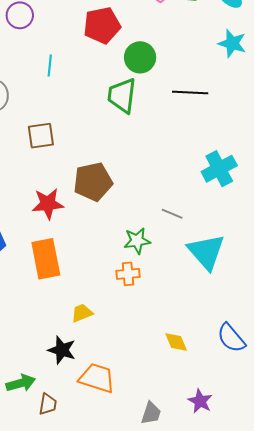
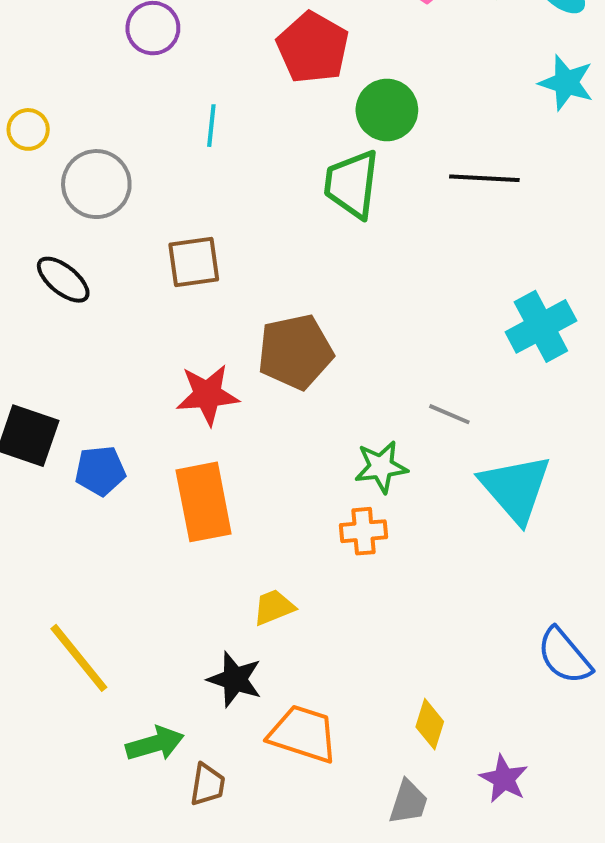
red pentagon: (102, 25) -> (313, 48), turned -30
yellow diamond: (176, 342) -> (430, 724), moved, turned 40

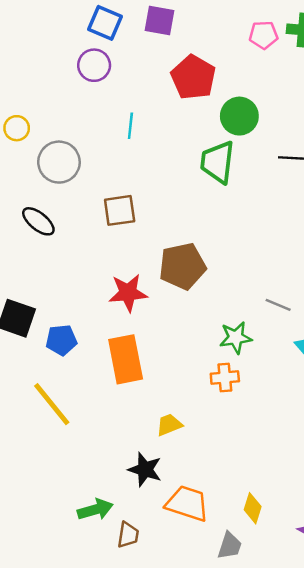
yellow line: (79, 658) -> (52, 404), moved
yellow diamond: (430, 724) -> (253, 508), moved
gray trapezoid: (408, 802) -> (230, 546), moved

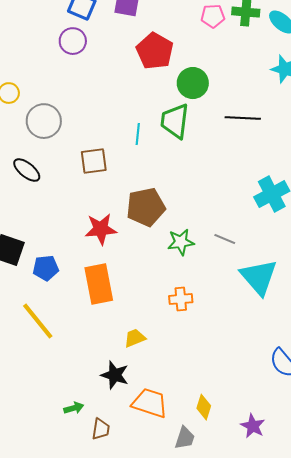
cyan line: (130, 126) -> (138, 134), moved
green star: (236, 338) -> (181, 242), moved
green arrow: (95, 509) -> (74, 408), size x0.7

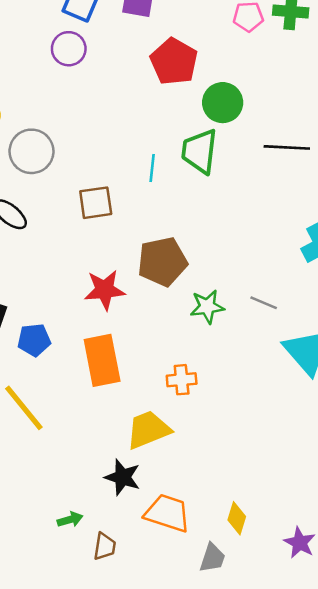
orange cross: (181, 299) -> (182, 380), moved
yellow trapezoid: (135, 338) -> (148, 430), size x1.6

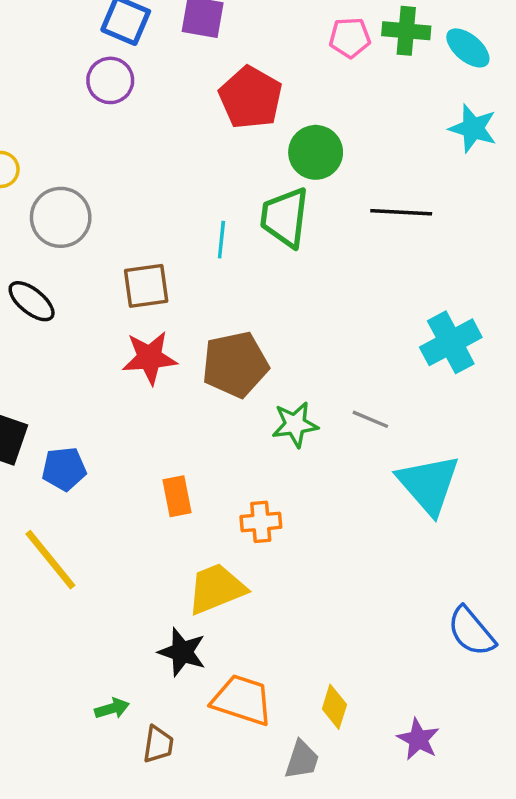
red star: (105, 290) -> (150, 358), moved
orange rectangle: (102, 360) -> (177, 496), moved, size x0.6

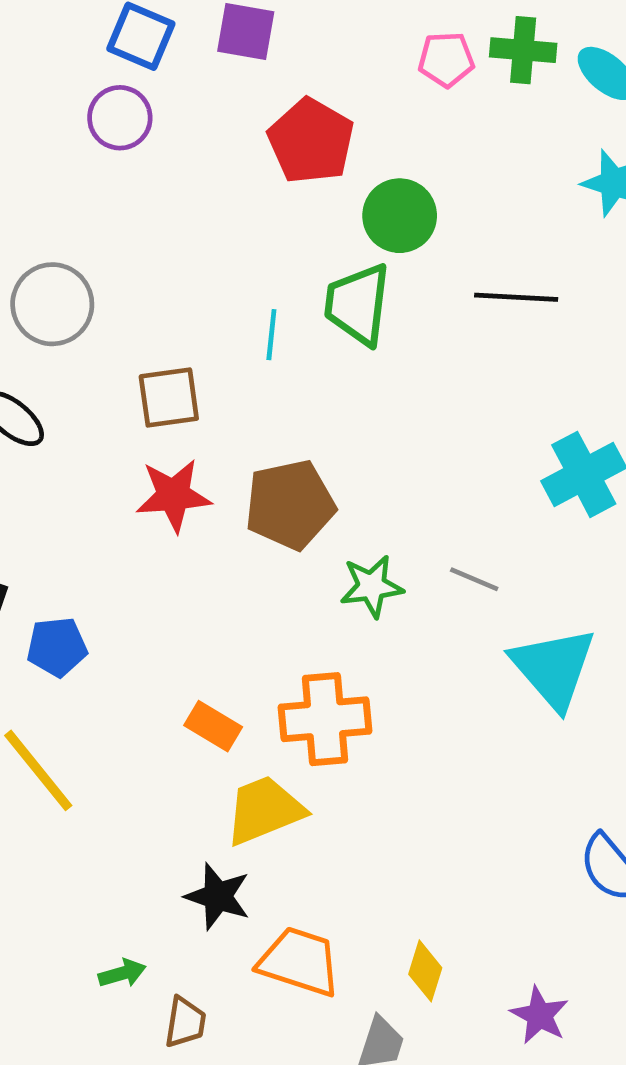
orange rectangle: (177, 496) -> (213, 726), moved, turned -48
orange cross: (261, 522) -> (325, 719), size x1.6

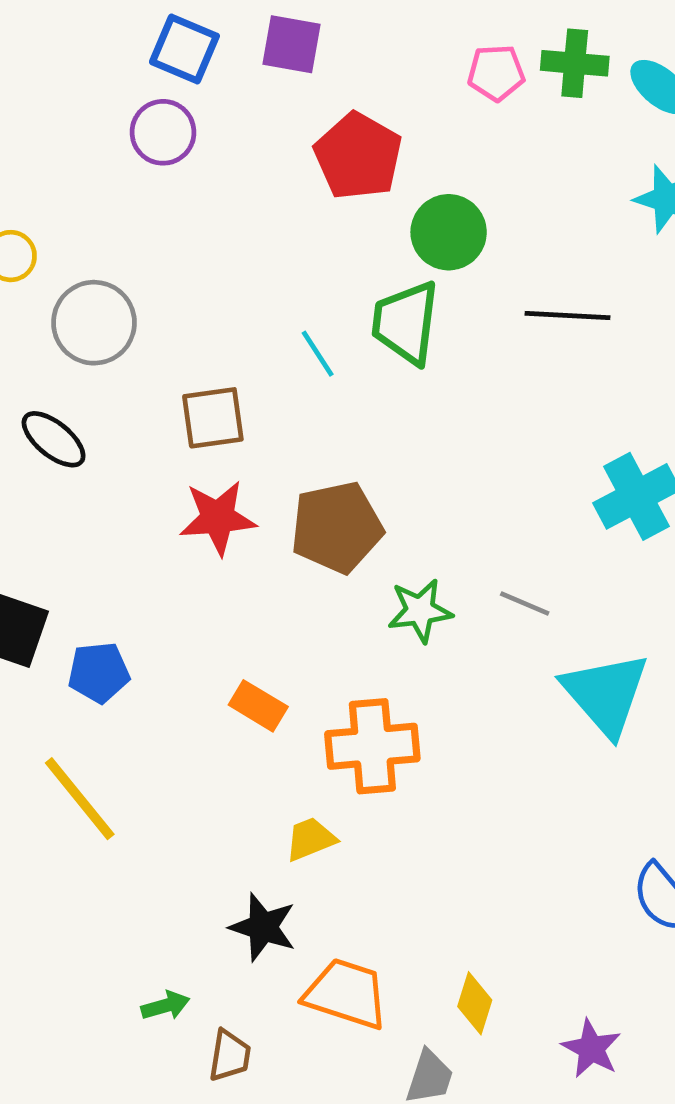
cyan line: (271, 335) -> (318, 354), turned -39
orange rectangle: (213, 726) -> (258, 706), moved
yellow trapezoid: (264, 810) -> (311, 839), size x0.6

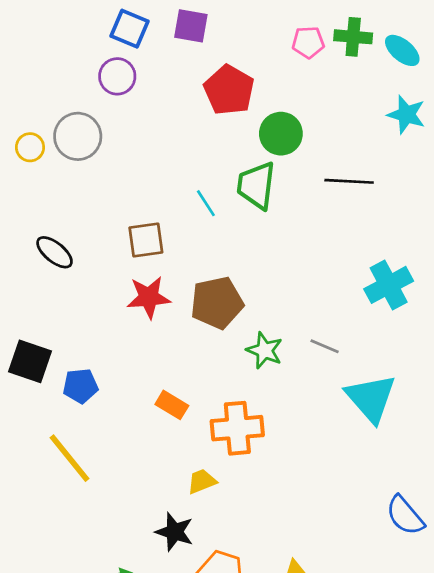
gray circle: (94, 323) -> (78, 136), moved
green star: (420, 611) -> (265, 350), turned 30

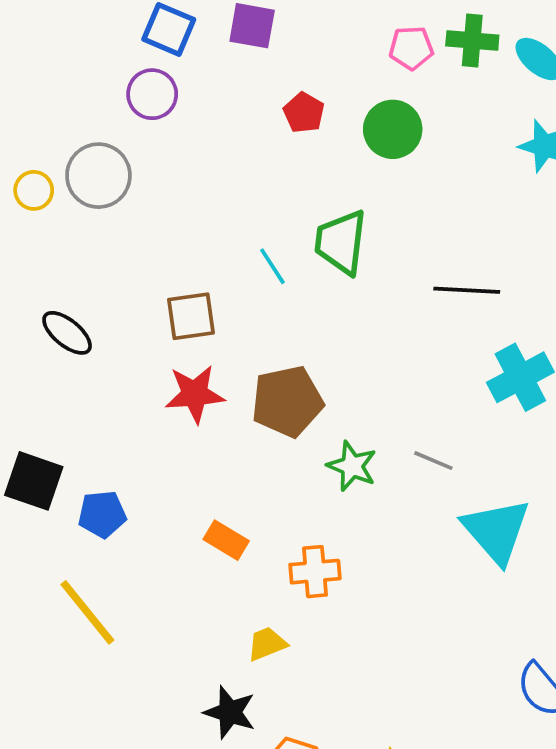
red pentagon: (229, 90) -> (304, 113), size x0.6
green circle: (281, 134) -> (393, 129), moved
black line: (349, 181) -> (467, 290), moved
orange cross: (237, 428) -> (315, 572), size x0.7

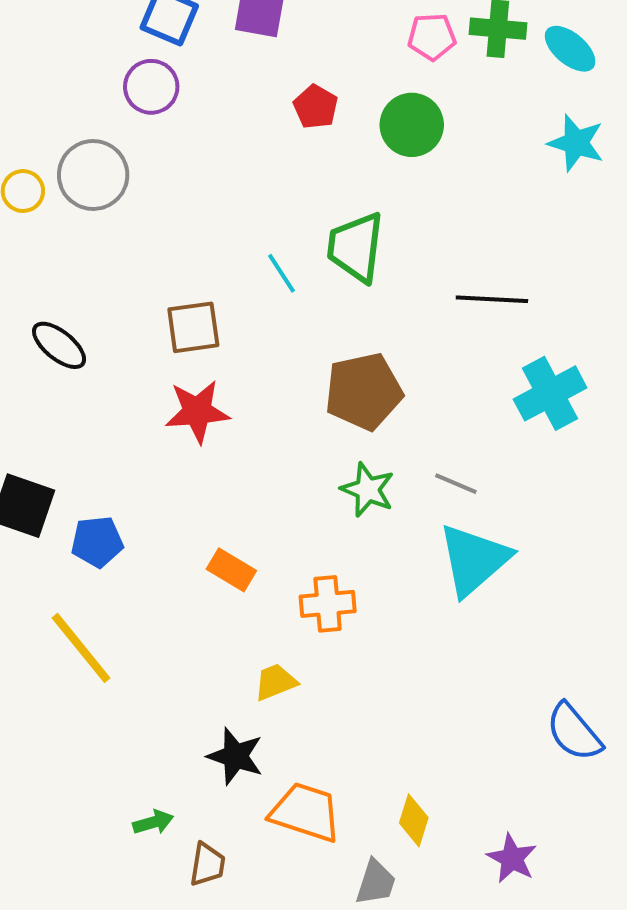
brown pentagon: (287, 401) -> (364, 391), moved
cyan triangle: (496, 531) -> (474, 560), moved, turned 30

